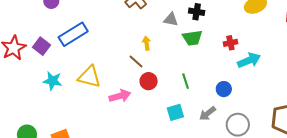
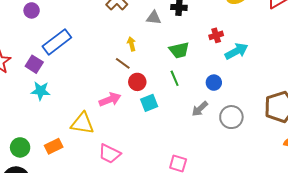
green trapezoid: (192, 38) -> (179, 50), moved
purple square: (42, 46) -> (34, 64), moved
yellow triangle: (89, 77) -> (82, 123), moved
cyan square: (175, 112) -> (149, 103), moved

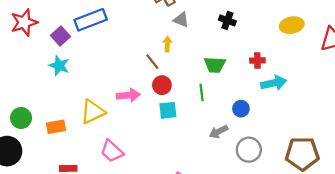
gray triangle: (154, 18) -> (181, 20), moved
yellow triangle: (82, 123) -> (93, 112), turned -50

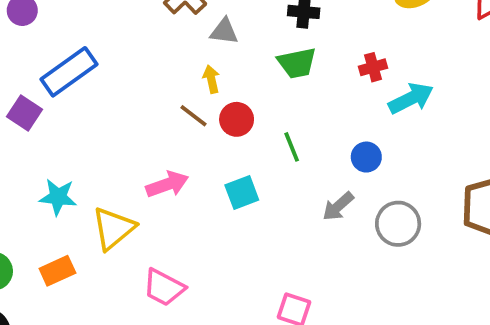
green trapezoid: (215, 65) -> (297, 63), moved
cyan star: (59, 66) -> (58, 197), moved
red circle: (162, 85) -> (237, 119), moved

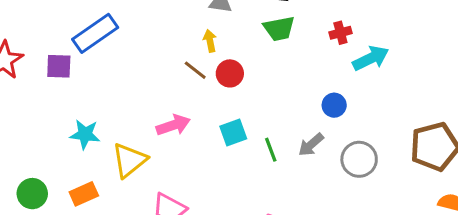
purple square: (25, 113) -> (59, 66), turned -32
green line: (292, 147) -> (271, 150), moved

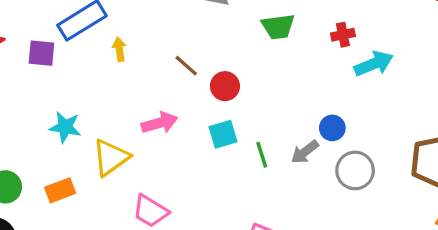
yellow arrow: (210, 41) -> (119, 49), moved
red circle: (230, 73) -> (225, 86), moved
blue circle: (334, 105) -> (332, 128), moved

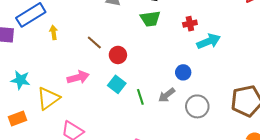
blue circle: (332, 128) -> (183, 72), moved
cyan square: (223, 134) -> (117, 84), turned -36

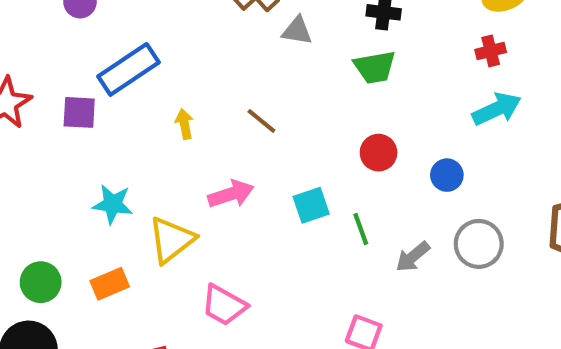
red cross: (190, 24) -> (491, 51), moved
yellow arrow: (54, 32) -> (184, 124), moved
red circle: (118, 55) -> (379, 153), moved
cyan square: (117, 84) -> (311, 205), turned 36
gray arrow: (167, 95) -> (413, 257), moved

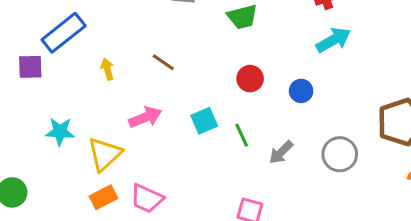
gray circle: (479, 244) -> (340, 154), moved
orange rectangle: (110, 284) -> (103, 197), moved

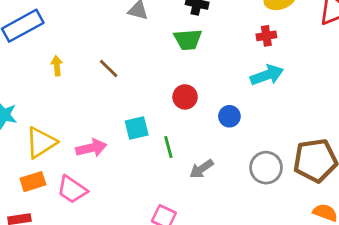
pink arrow: (145, 117) -> (91, 148), moved
gray circle: (340, 154) -> (266, 168), moved

